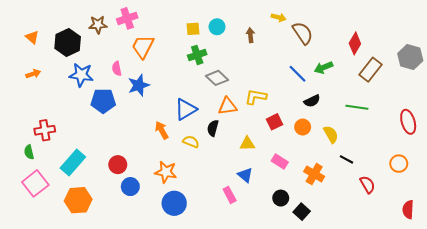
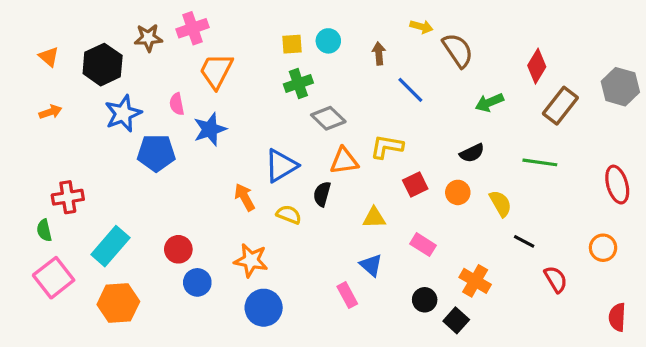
blue line: (297, 74) -> (410, 90), moved
blue star: (81, 75) -> (123, 114), turned -30
orange cross: (314, 174) -> (475, 281), moved

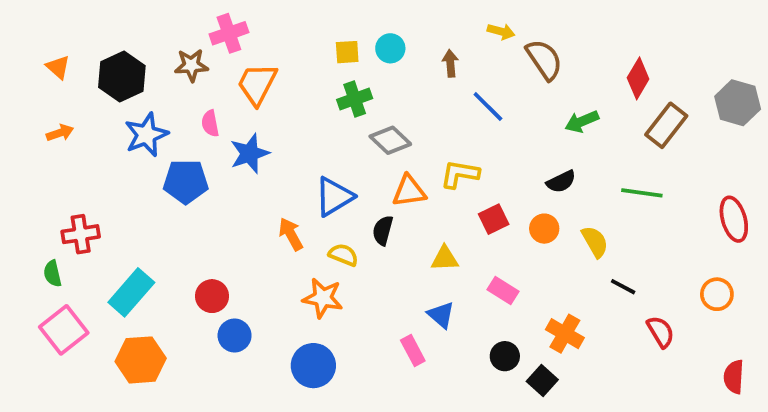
brown star: (148, 38) -> (191, 65), moved
orange star: (251, 260) -> (323, 298), moved

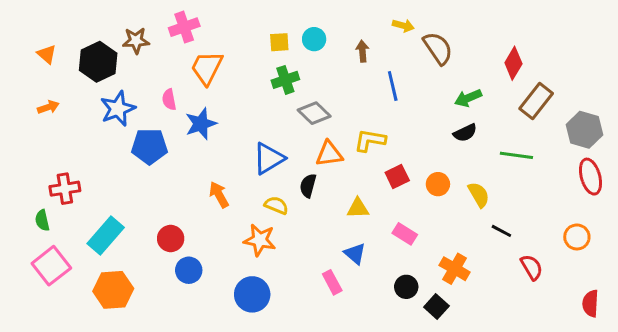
brown star: (191, 65) -> (136, 41), moved
gray hexagon: (738, 103) -> (584, 130), moved
blue line: (488, 107) -> (393, 86), turned 32
black semicircle: (561, 182) -> (465, 133), moved
orange arrow: (291, 234) -> (219, 195), moved

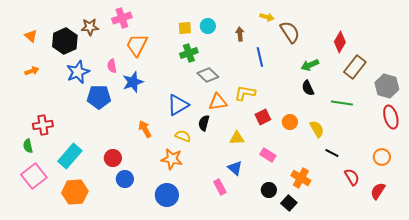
black semicircle: (465, 133) -> (308, 88), turned 91
red semicircle: (590, 303) -> (378, 191), moved, turned 30

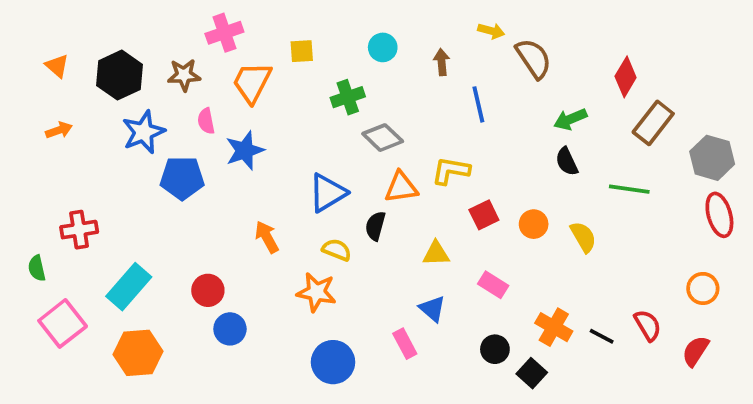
brown star: (90, 27) -> (184, 75), moved
yellow square: (185, 28) -> (302, 51), moved
green semicircle: (28, 146) -> (37, 268), moved
black line: (332, 153) -> (602, 336), moved
blue circle: (167, 195) -> (333, 362), moved

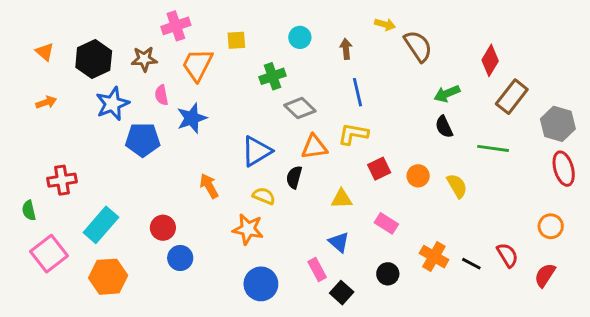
blue line: (478, 104) -> (358, 92), moved
black square: (532, 373) -> (342, 293), moved

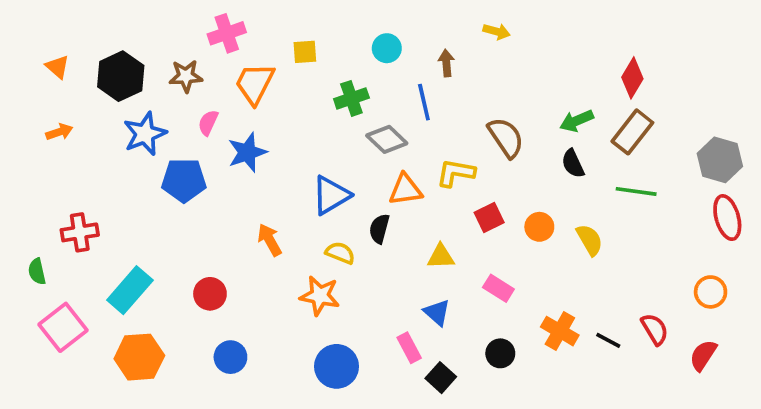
brown semicircle: (418, 46) -> (506, 138), moved
blue line: (358, 92) -> (424, 102), moved
pink semicircle: (161, 95) -> (208, 123), turned 36
brown rectangle: (512, 97) -> (632, 132), moved
blue circle: (180, 258) -> (230, 357), moved

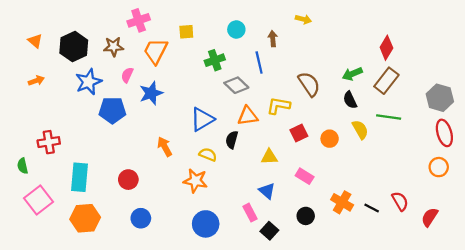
yellow semicircle: (590, 240) -> (360, 130), moved
cyan rectangle: (130, 290) -> (79, 177), turned -36
orange circle: (711, 292) -> (439, 167), moved

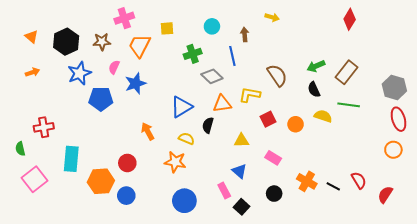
red diamond: (386, 48) -> (350, 19), moved
yellow semicircle: (360, 130) -> (323, 116), turned -42
red circle: (128, 180) -> (127, 163), moved
orange hexagon: (85, 218) -> (101, 181), moved

